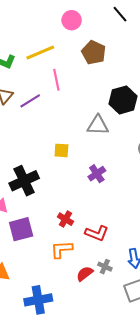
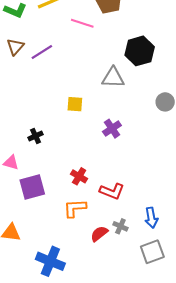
pink line: (56, 80) -> (82, 23), moved, turned -60
black cross: (24, 181) -> (35, 136), size x0.5
blue cross: (38, 300) -> (50, 261), turned 32

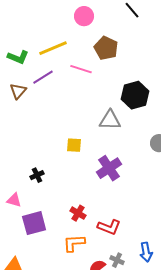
purple line: (42, 52) -> (43, 77), moved
purple cross: (112, 129) -> (109, 168), size x1.4

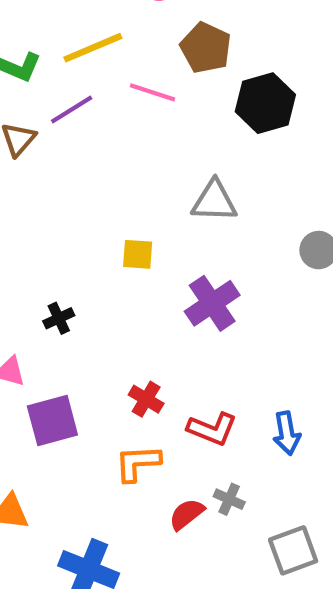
black hexagon: (135, 95) -> (265, 103), moved
blue arrow: (146, 252) -> (287, 433), moved

